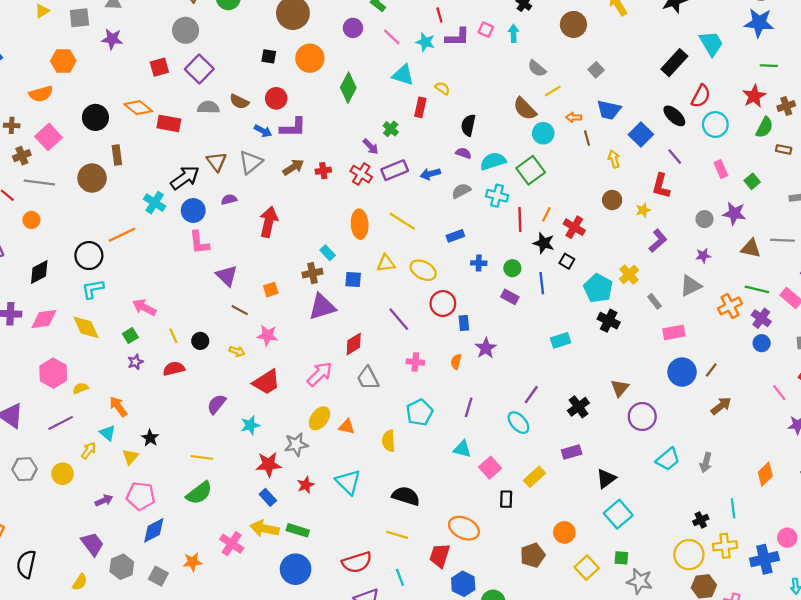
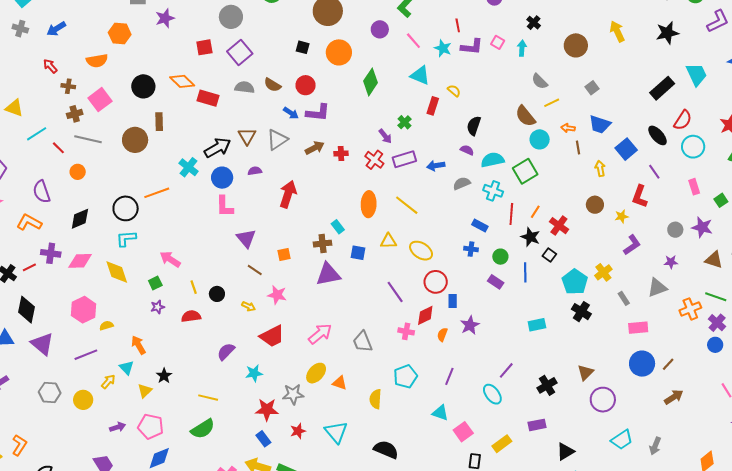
purple star: (112, 39) -> (165, 18), turned -30
blue rectangle: (455, 236) -> (480, 226), moved, turned 42
red diamond: (354, 344) -> (425, 315), moved

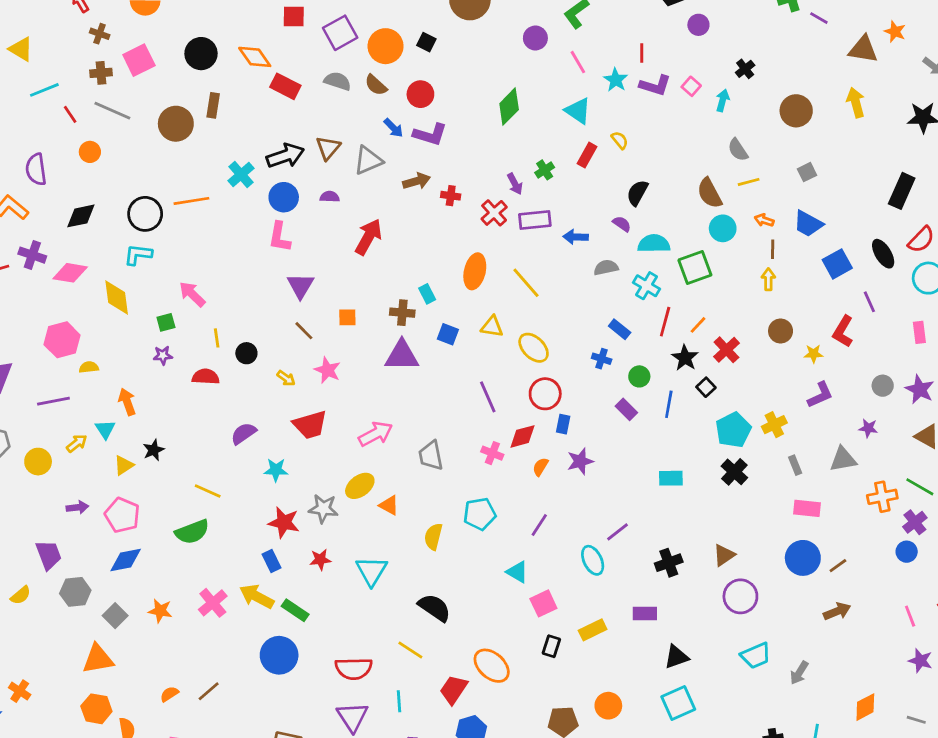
orange circle: (339, 52) -> (386, 46), moved
black rectangle: (662, 88) -> (902, 191), turned -35
yellow arrow: (600, 168) -> (768, 279), moved

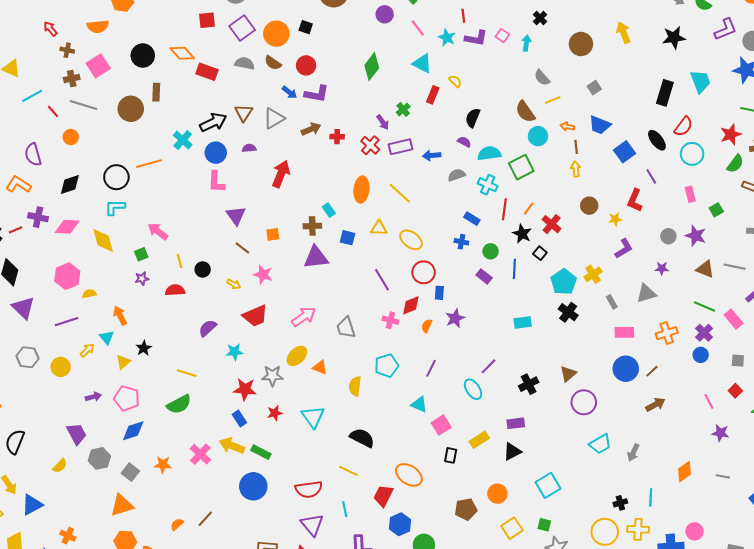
orange cross: (882, 497) -> (667, 333), moved
black triangle: (676, 657) -> (512, 451), moved

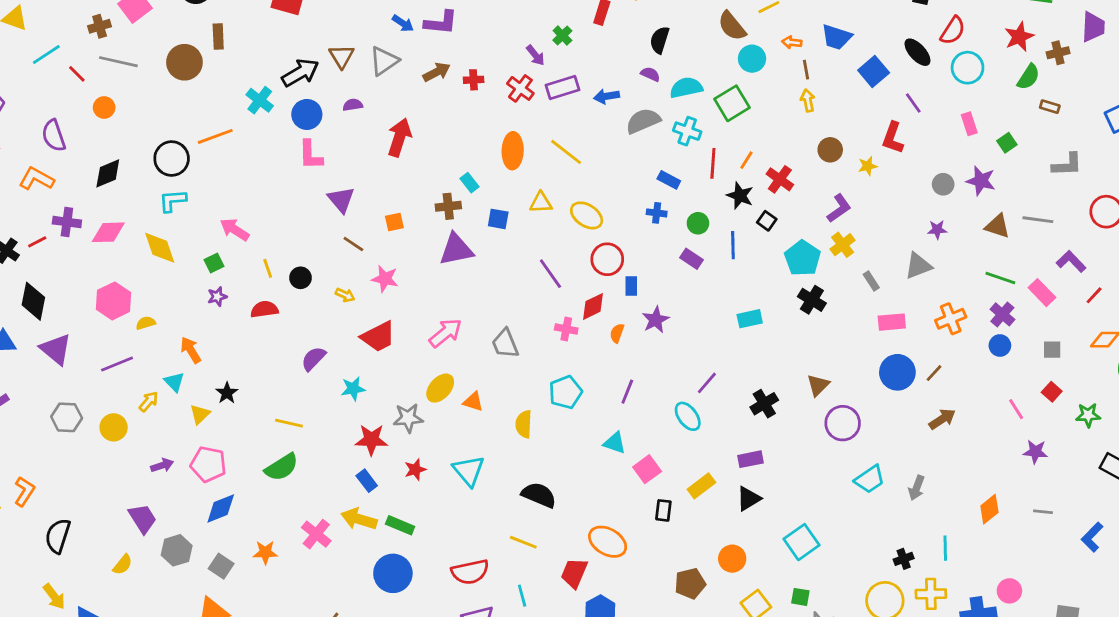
gray semicircle: (457, 175) -> (643, 121), size x1.4
purple L-shape: (624, 249) -> (839, 208), moved

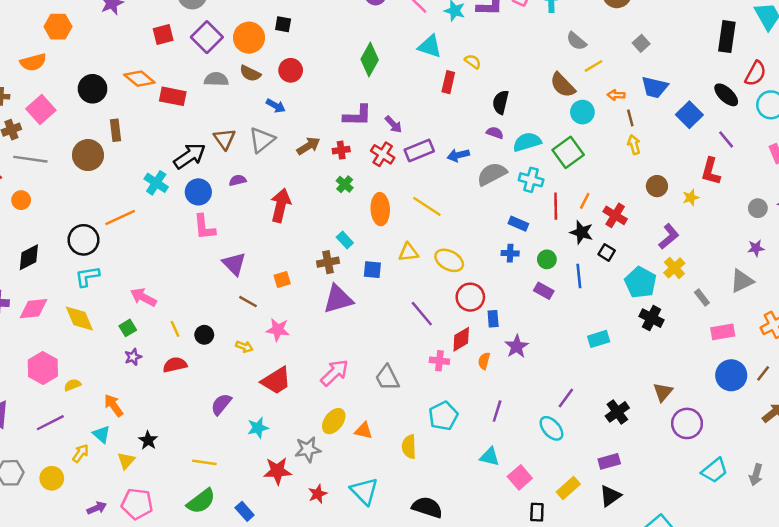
purple L-shape: (441, 23) -> (358, 116), moved
green cross: (562, 36) -> (345, 184), moved
blue rectangle: (367, 481) -> (245, 511), moved

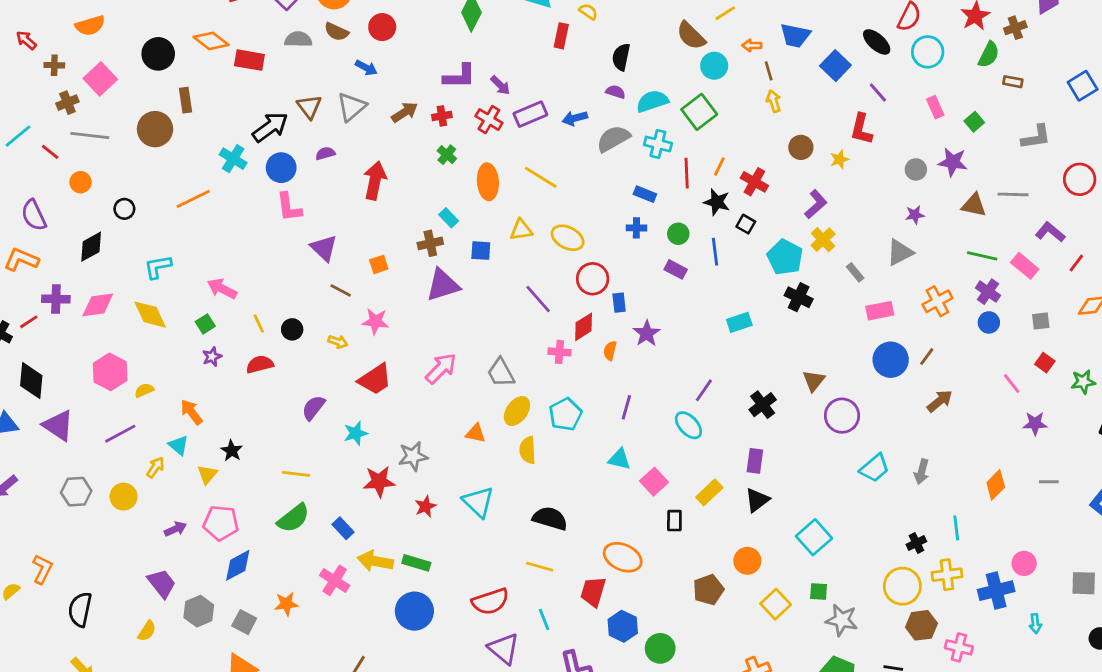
black circle: (83, 240) -> (124, 209), moved, size x0.6
yellow ellipse: (334, 421) -> (517, 411), moved
purple rectangle: (609, 461) -> (755, 461), turned -65

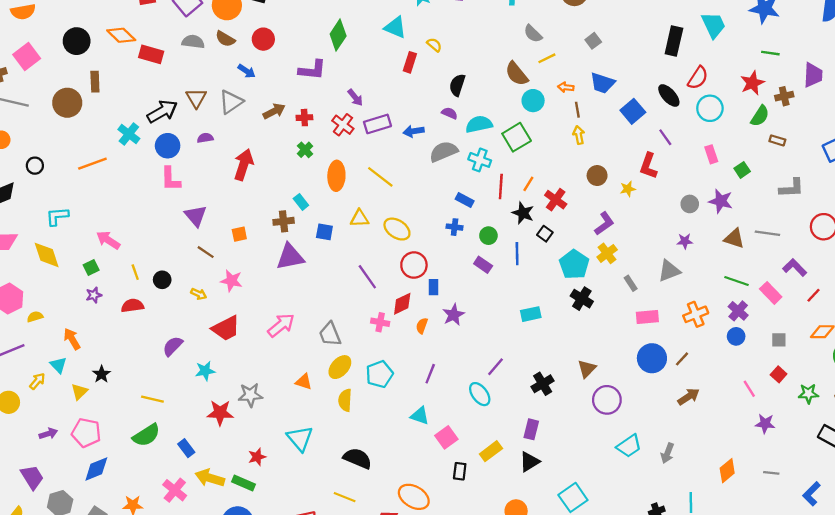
purple L-shape: (459, 76) -> (312, 70), moved
red star: (425, 506) -> (257, 457), moved

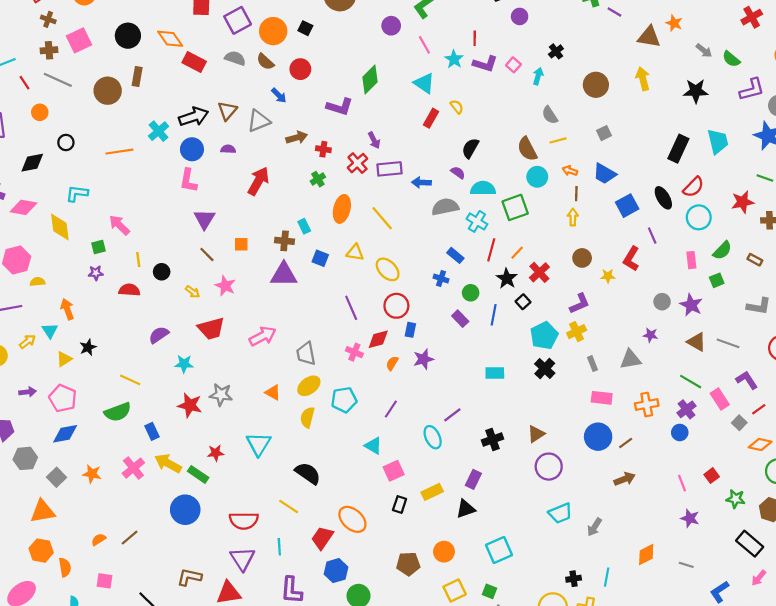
green semicircle: (760, 116) -> (722, 250), moved
gray square: (779, 340) -> (739, 423), moved, turned 32

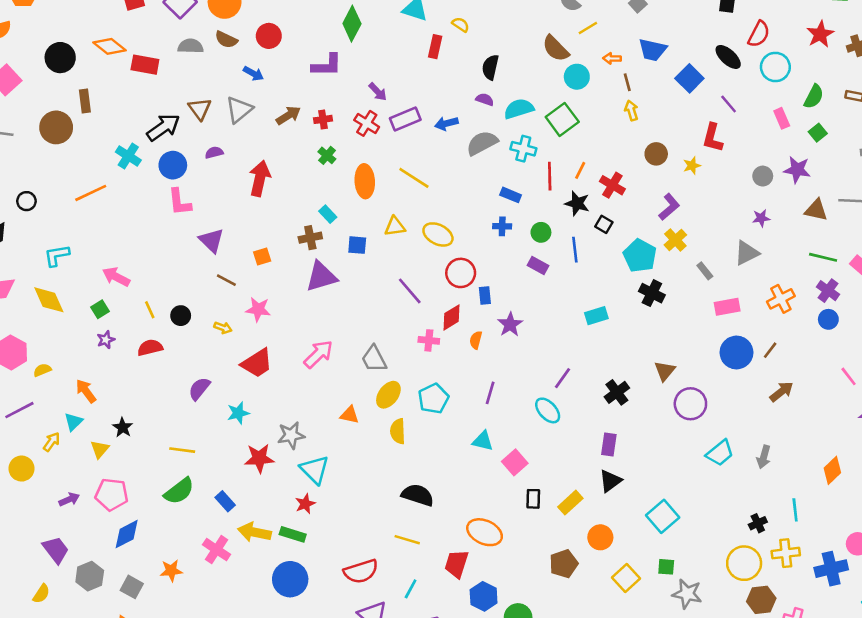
cyan triangle: (50, 331) -> (73, 422), turned 35
cyan triangle: (259, 444) -> (315, 470), moved
yellow rectangle: (432, 492) -> (570, 503), moved
cyan line: (279, 547) -> (411, 589), turned 49

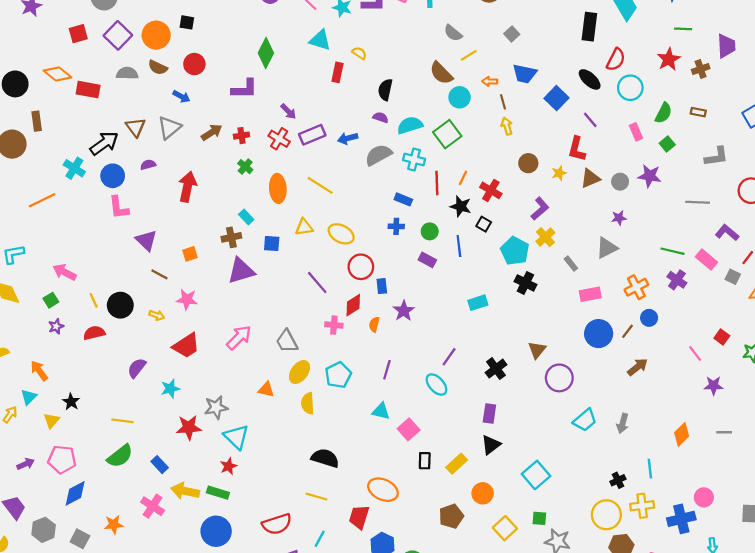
brown triangle: (816, 210) -> (590, 178), moved, turned -35
black circle: (181, 316) -> (120, 305), size x1.5
blue circle: (828, 319) -> (649, 318), moved

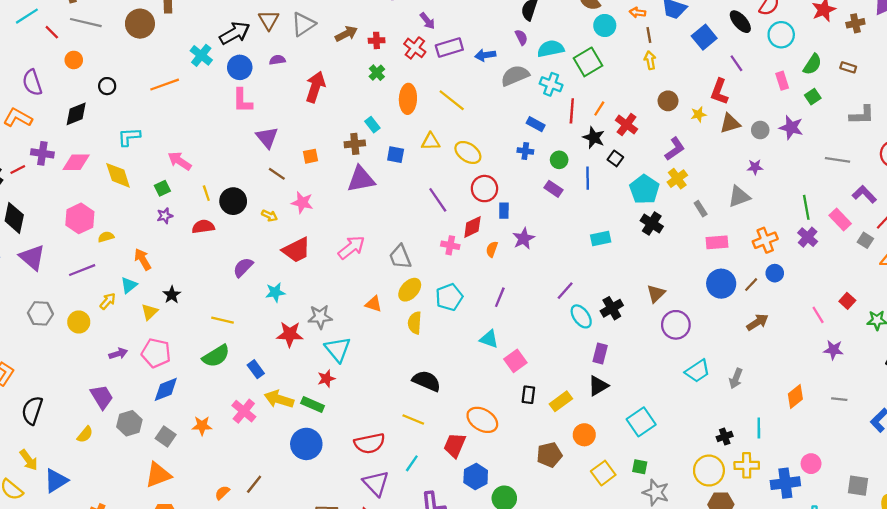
purple semicircle: (381, 117) -> (521, 37), turned 40
green line: (673, 251) -> (806, 207), turned 60
cyan ellipse: (436, 385) -> (581, 316), moved

